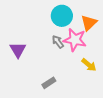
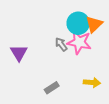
cyan circle: (62, 16) -> (78, 23), moved
yellow arrow: (89, 65) -> (92, 82), moved, turned -35

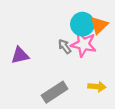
purple triangle: (19, 53) -> (20, 55), turned 48
gray rectangle: (52, 88) -> (55, 92), size x1.6

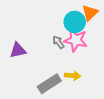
orange triangle: (99, 25) -> (90, 13), moved
yellow arrow: (97, 87) -> (73, 76), moved

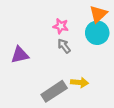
cyan circle: (75, 22) -> (97, 33), moved
pink star: (76, 40) -> (61, 26), moved, size x0.6

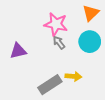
pink star: (61, 26) -> (56, 24), size x1.6
cyan circle: (97, 33) -> (90, 42), moved

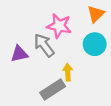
gray arrow: (59, 43) -> (44, 45), moved, size x1.6
yellow arrow: (73, 76) -> (68, 72), moved, turned -98

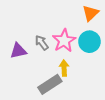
pink star: (59, 26) -> (64, 41), moved, turned 30
gray arrow: (44, 45) -> (42, 43), size x0.7

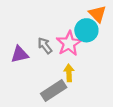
orange triangle: (91, 13) -> (97, 14), turned -30
cyan circle: (89, 42) -> (86, 30), moved

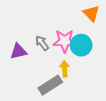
cyan circle: (86, 30) -> (81, 45), moved
pink star: (69, 43) -> (65, 41), turned 30

